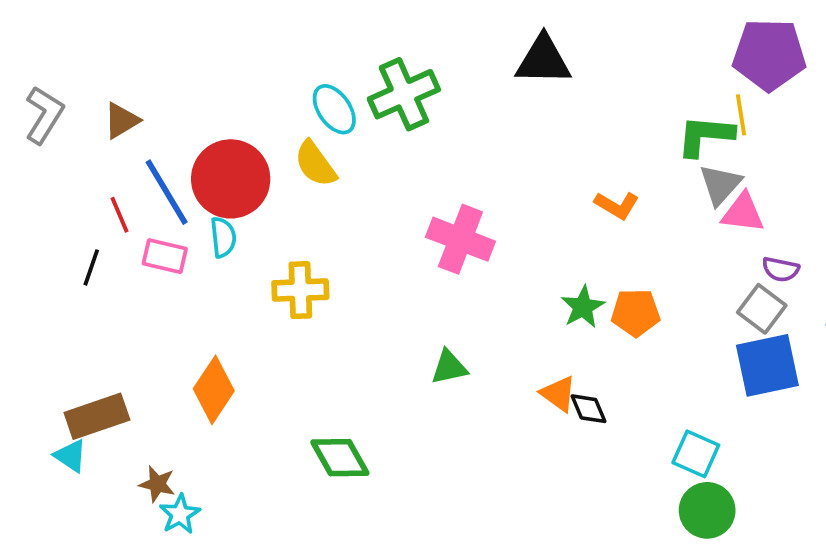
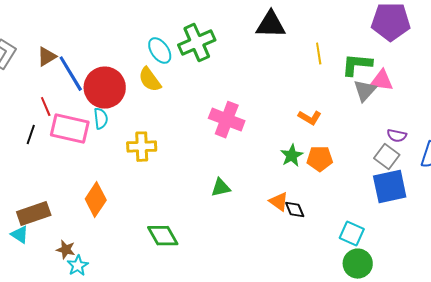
yellow line: (741, 115) -> (319, 54), moved
blue line: (167, 192) -> (71, 74), moved
orange L-shape: (617, 205) -> (310, 118), moved
pink triangle: (743, 213) -> (382, 81), moved
pink rectangle: (165, 256) -> (70, 129), size x1.6

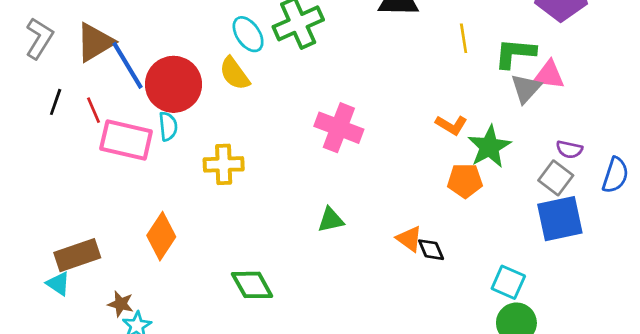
brown triangle: (47, 57) -> (95, 42), size x1.5
black line: (31, 135) -> (56, 102), moved
green star: (292, 156) -> (489, 147), moved, size x1.4

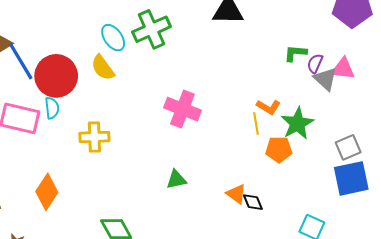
yellow line: (464, 38) -> (256, 124), moved
green L-shape: (515, 53) -> (295, 53), moved, size x0.7
gray triangle: (526, 88) -> (325, 79), turned -30
purple semicircle: (569, 149) -> (315, 63), moved, turned 102
gray square: (556, 178) -> (348, 147), turned 30

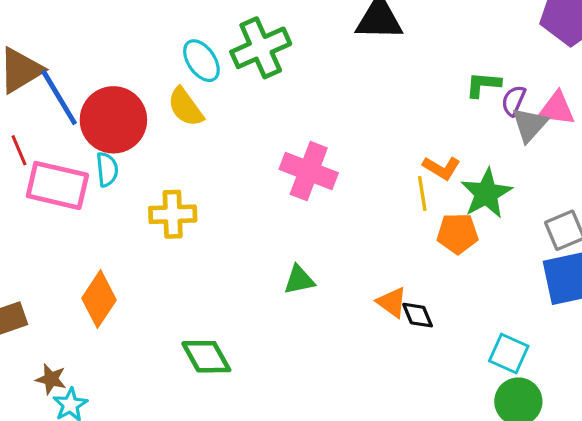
gray triangle: (325, 79) -> (530, 125), turned 30

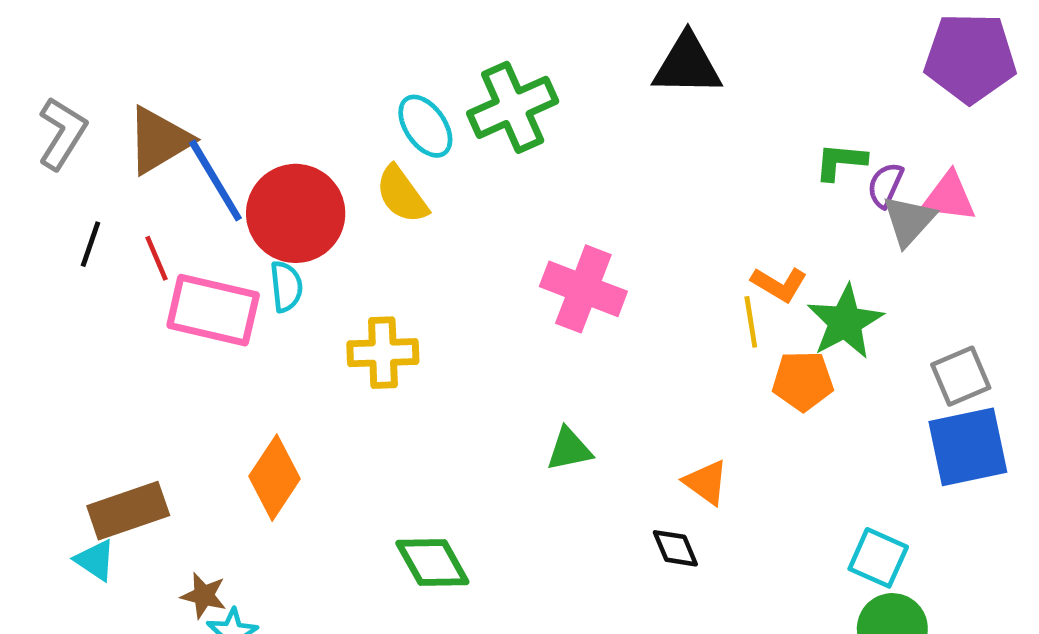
black diamond: (418, 315) -> (675, 548), moved

